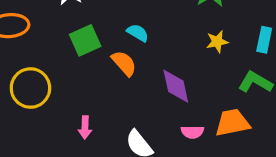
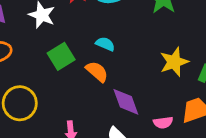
yellow star: (217, 42) -> (174, 62), moved, size x1.5
purple diamond: (176, 86) -> (126, 102), moved

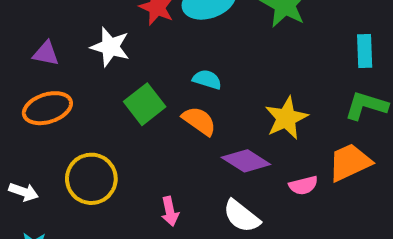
yellow star: (174, 62) -> (286, 118), moved
purple diamond: (126, 102) -> (246, 161), turned -32

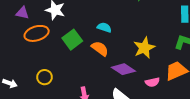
orange ellipse: (47, 108) -> (37, 33), moved
yellow circle: (91, 179) -> (45, 77), size x0.6

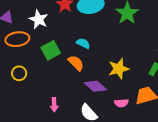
yellow circle: (45, 77) -> (19, 73), moved

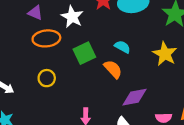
yellow star: (119, 69) -> (165, 54), moved, turned -30
purple diamond: (95, 86) -> (134, 97), turned -55

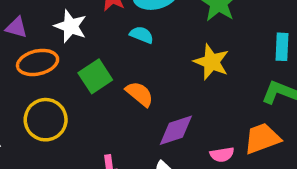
cyan semicircle: (122, 47) -> (142, 35), moved
yellow circle: (47, 78) -> (46, 120), size x1.6

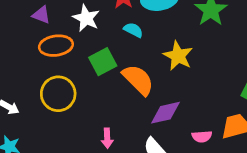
cyan semicircle: (142, 35) -> (133, 30), moved
yellow star: (211, 62) -> (178, 56), moved
orange semicircle: (140, 94) -> (138, 80), size x1.4

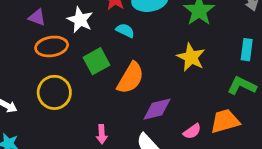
yellow star: (178, 56) -> (191, 57), moved
orange semicircle: (138, 80) -> (131, 78), turned 76
pink semicircle: (202, 136) -> (192, 131), turned -30

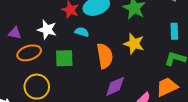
green square: (96, 61) -> (64, 58), turned 36
orange semicircle: (131, 78) -> (105, 56), moved, turned -30

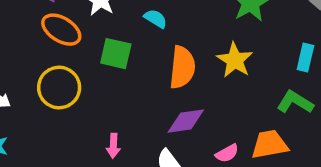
orange ellipse: (29, 53) -> (61, 30), turned 35

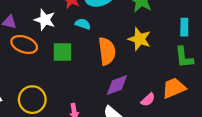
yellow circle: (59, 88) -> (32, 100), moved
green L-shape: (295, 102) -> (184, 57), turned -115

